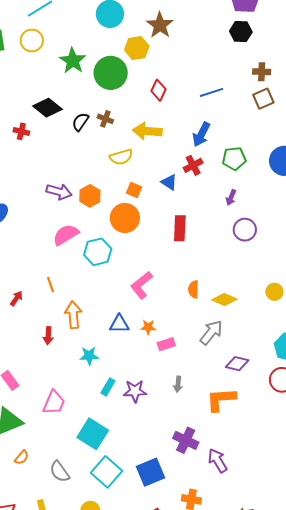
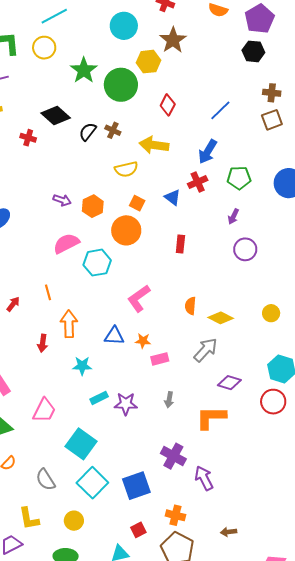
blue line: (212, 92) -> (220, 110), turned -30
purple arrow: (59, 192) -> (62, 200), size x0.7
red rectangle: (180, 228) -> (180, 244), size x0.7
cyan rectangle: (108, 387) -> (99, 398), turned 30

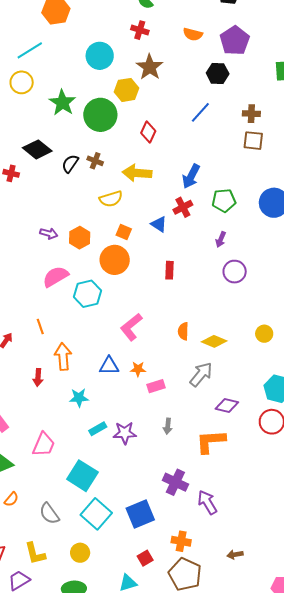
black hexagon: (253, 51) -> (218, 73), moved
blue line: (220, 110) -> (200, 112), moved
brown square: (272, 120) -> (253, 141), turned 30

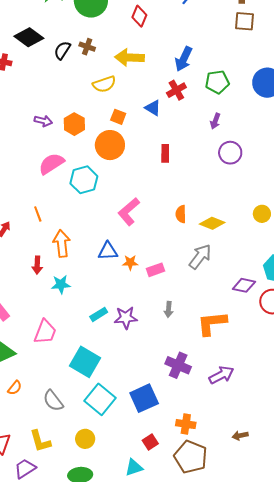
orange star: (138, 369) -> (130, 263), moved
cyan star: (79, 398) -> (61, 284), moved
purple diamond: (227, 405) -> (244, 285), moved
purple arrow: (207, 502) -> (221, 375), moved, turned 95

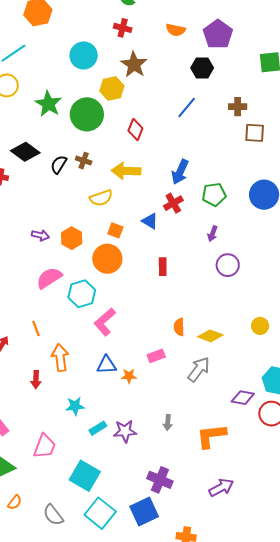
brown square: (245, 21) -> (255, 133), moved
pink L-shape: (129, 212) -> (105, 322), moved
pink rectangle: (155, 270) -> (156, 356), moved
cyan star: (61, 284) -> (75, 406), moved
purple cross: (178, 365) -> (160, 480), moved

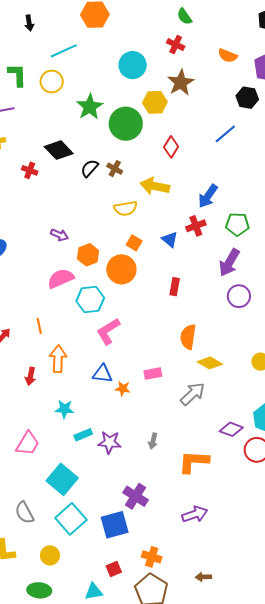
purple arrow: (213, 234) -> (229, 263), size x1.8
orange hexagon: (72, 238) -> (88, 255), moved
orange semicircle: (179, 327) -> (188, 337), moved, size x1.4

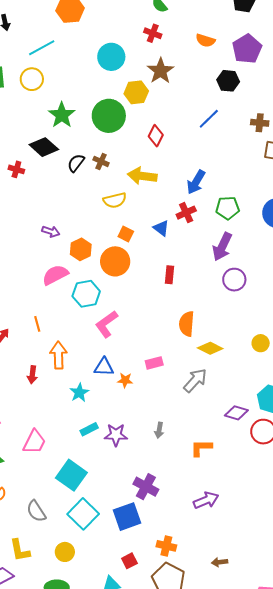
green star: (90, 107) -> (62, 115), moved
cyan star: (64, 409) -> (79, 393), moved, turned -30
orange L-shape: (194, 462) -> (201, 448), size x0.7

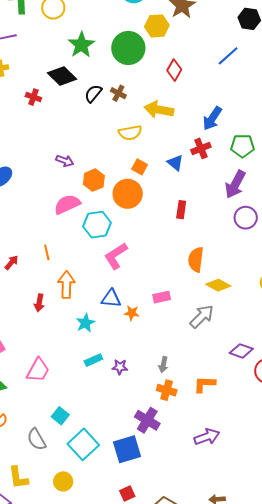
purple star: (116, 435) -> (120, 367), size x0.7
cyan square: (71, 475) -> (60, 416), moved, size x0.6
orange cross: (166, 546) -> (167, 390), moved

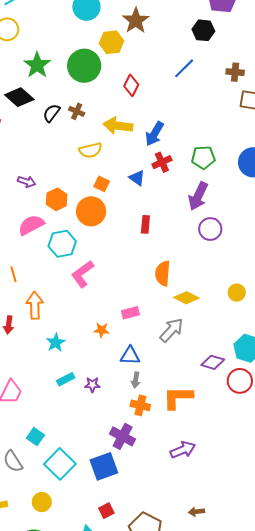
blue arrow: (212, 118) -> (154, 134), moved
blue triangle: (111, 299) -> (130, 356), moved
orange L-shape: (204, 384) -> (178, 397), size x1.4

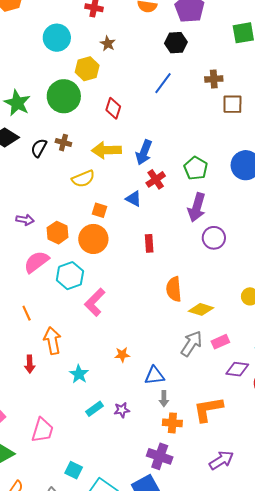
brown star: (136, 21) -> (108, 44), size x0.6
green pentagon: (203, 157) -> (196, 168), turned -30
pink rectangle: (130, 313) -> (220, 342), moved

